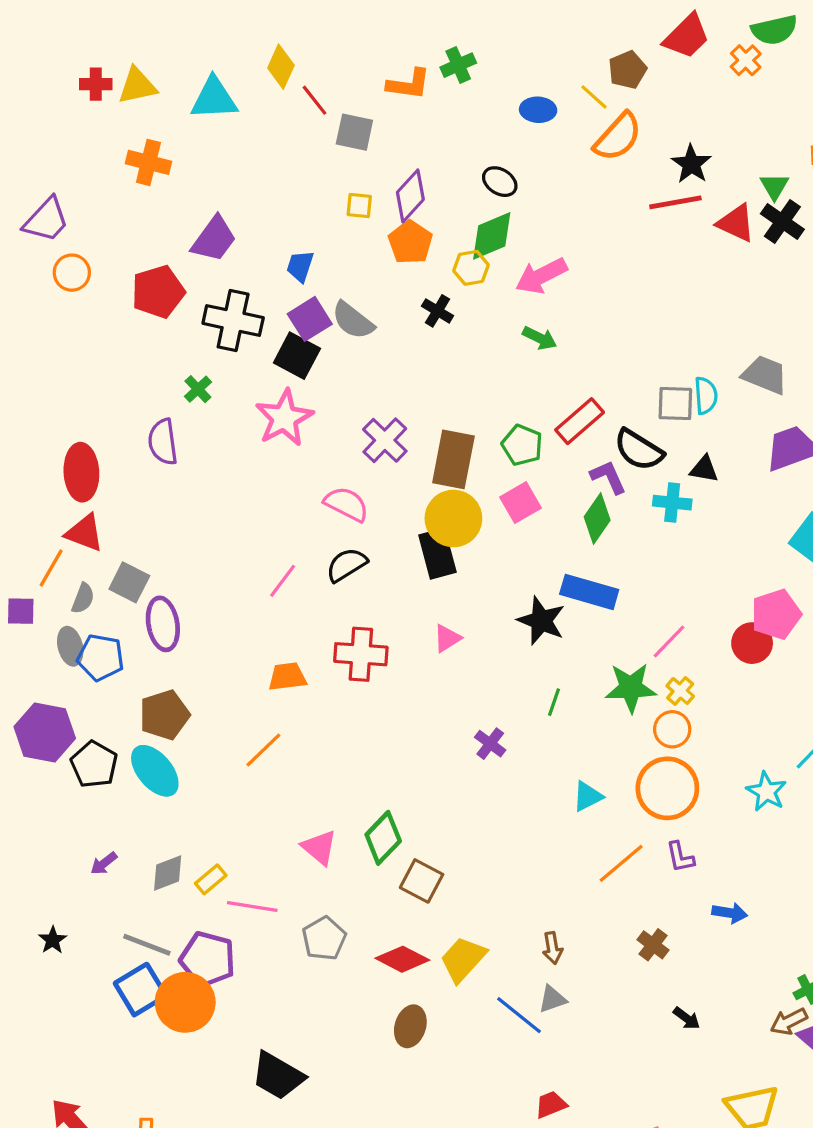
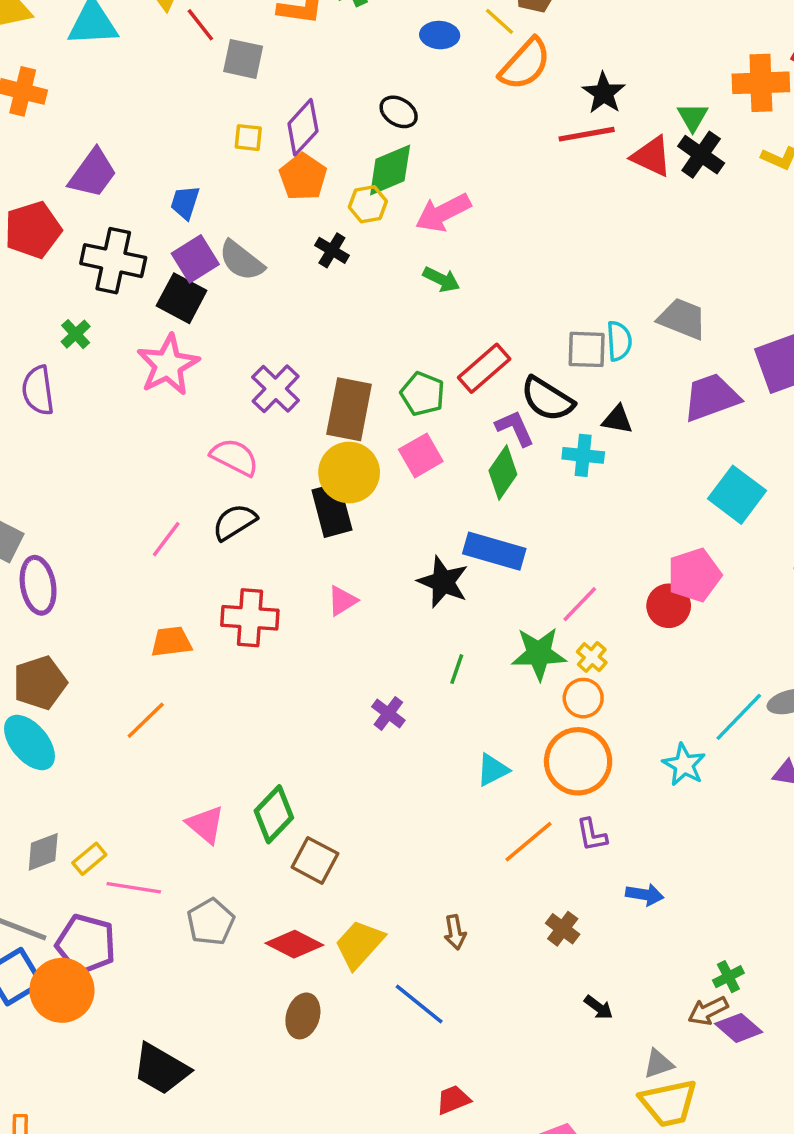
gray triangle: (552, 999) -> (658, 1064), moved

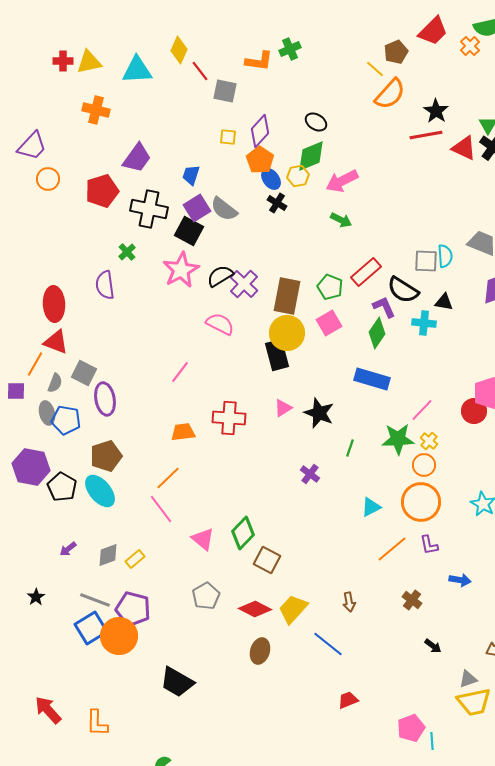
blue ellipse: (440, 35) -> (271, 179), moved, turned 50
black semicircle: (235, 522) -> (220, 276), moved
black star: (443, 582) -> (319, 413), moved
pink line: (134, 888) -> (161, 509), moved, turned 44

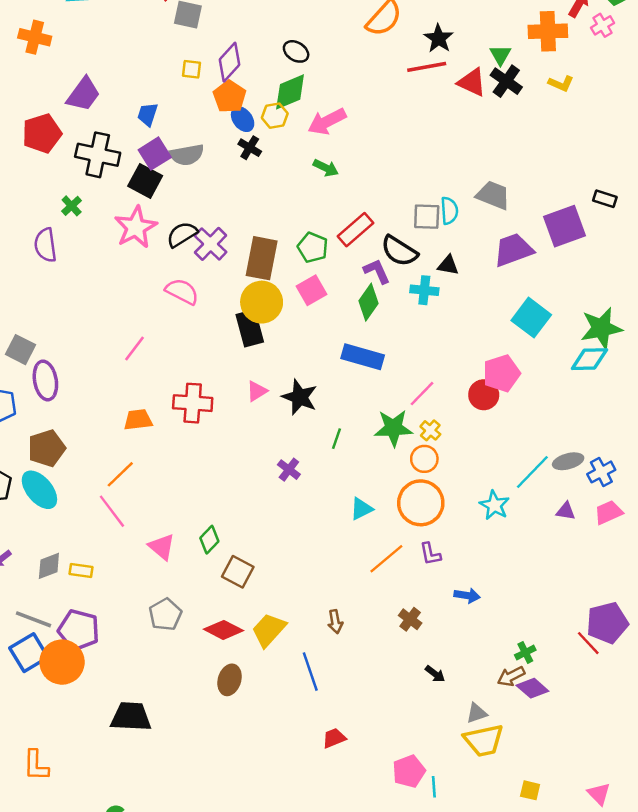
gray semicircle: (224, 209) -> (187, 155), turned -48
green diamond: (243, 533) -> (209, 540), size x0.7
yellow rectangle: (135, 559) -> (81, 571), turned 48
blue line: (328, 644) -> (310, 672), turned 32
black trapezoid: (177, 682) -> (131, 717), turned 153

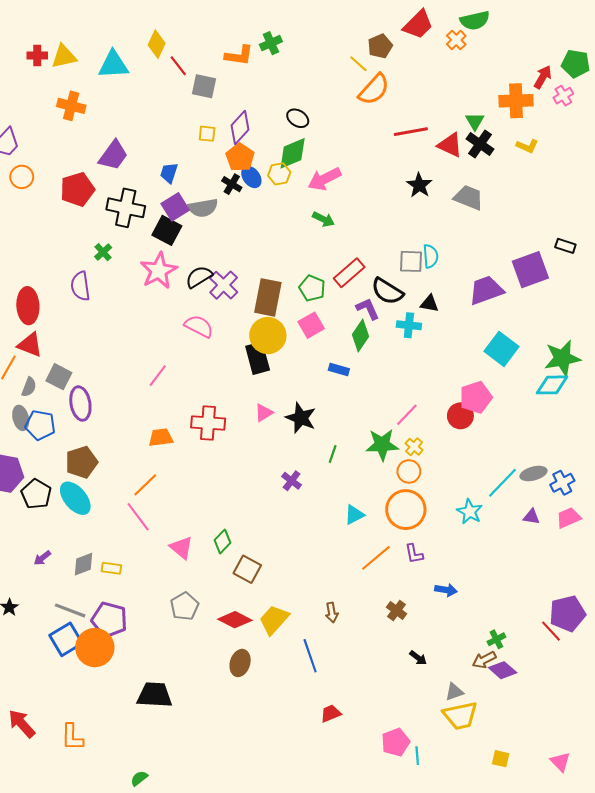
black star: (439, 38) -> (419, 185), moved
black cross: (250, 148) -> (232, 184), moved
gray trapezoid: (493, 195) -> (469, 198), moved
blue rectangle: (363, 357) -> (339, 370), moved, size x0.6

